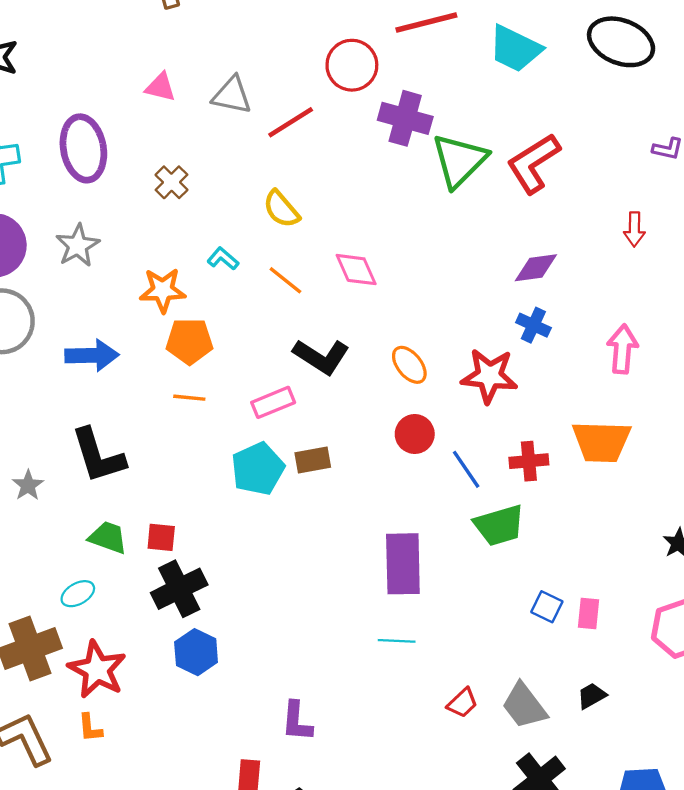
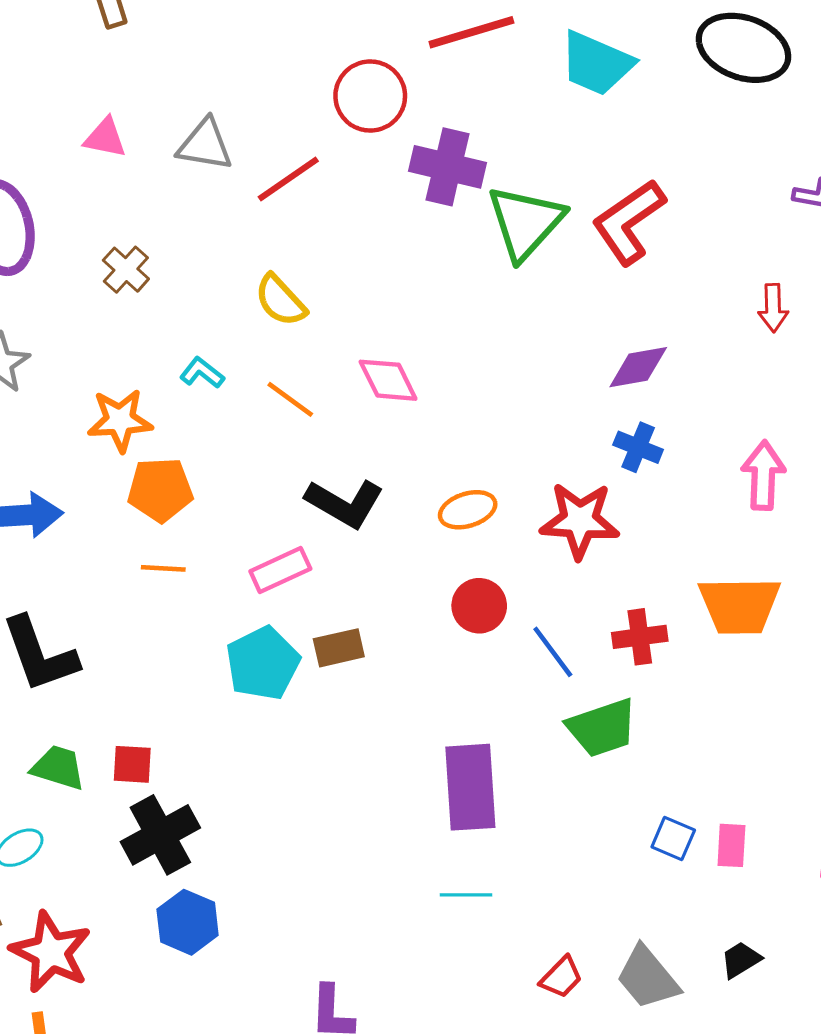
orange ellipse: (409, 365) -> (468, 510), turned -66

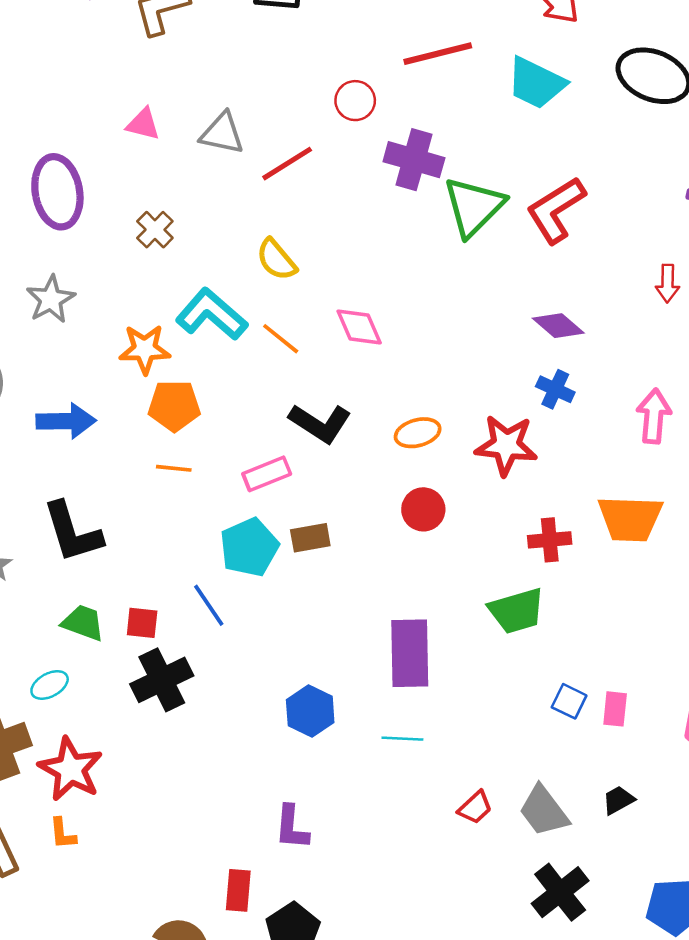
red circle: (370, 96) -> (355, 101), size x0.7
purple diamond: (638, 367) -> (558, 326), turned 48
cyan L-shape: (202, 373) -> (212, 314), size x2.0
blue line: (553, 652) -> (209, 605), moved
blue hexagon: (188, 922) -> (310, 711), moved

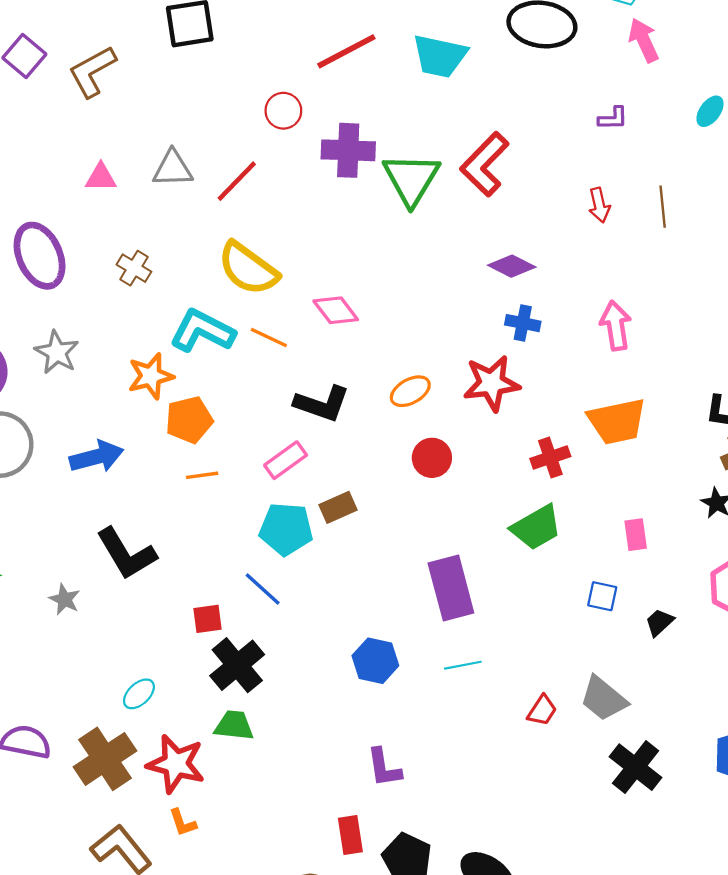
yellow semicircle: (276, 260) -> (248, 269), size x1.5
cyan pentagon: (249, 547) -> (286, 529), turned -30
green trapezoid: (83, 623) -> (234, 725), moved
pink rectangle: (615, 709) -> (636, 535), moved
black trapezoid: (618, 800) -> (659, 622), moved

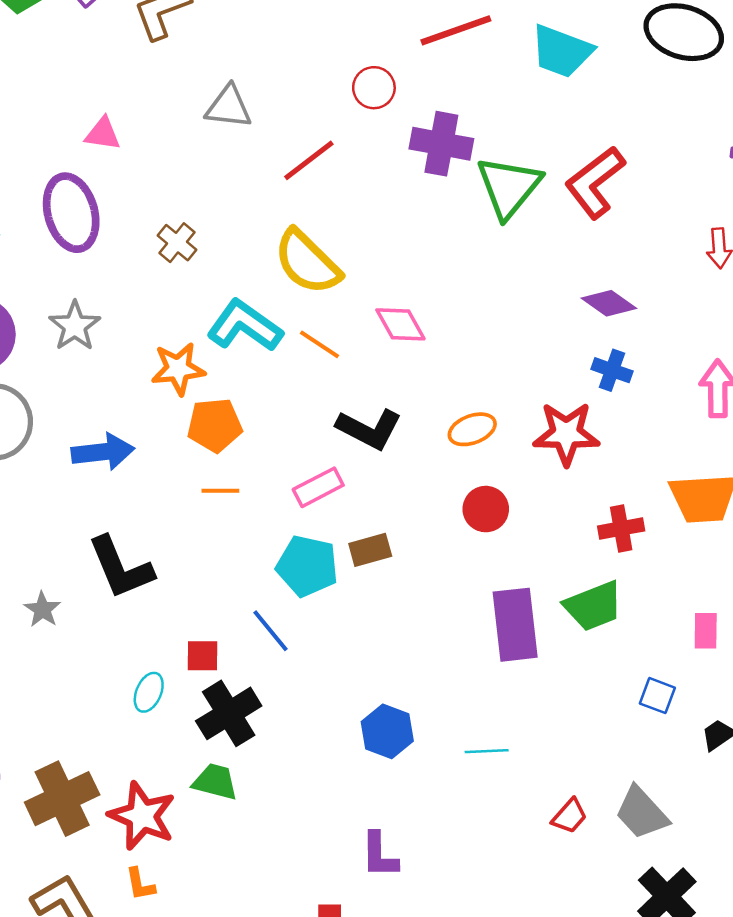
gray triangle: (173, 168) -> (229, 107), moved
pink triangle: (101, 177) -> (103, 134), moved
purple rectangle: (451, 588) -> (515, 625), moved
cyan ellipse: (139, 694) -> (149, 692), moved, turned -32

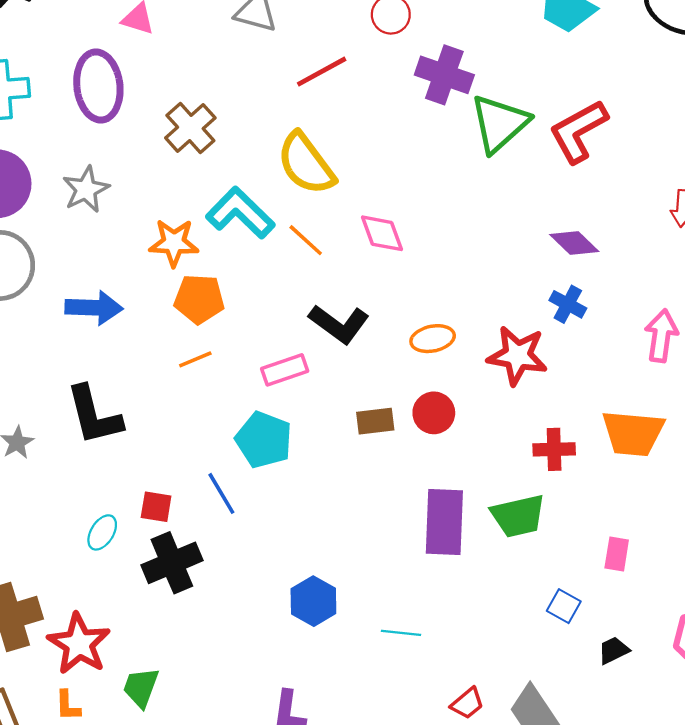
brown cross: (177, 243) -> (190, 128), size x1.4
orange line: (220, 491) -> (195, 359), turned -32
brown rectangle: (370, 550) -> (375, 421), moved
green trapezoid: (215, 782) -> (141, 687), moved, turned -93

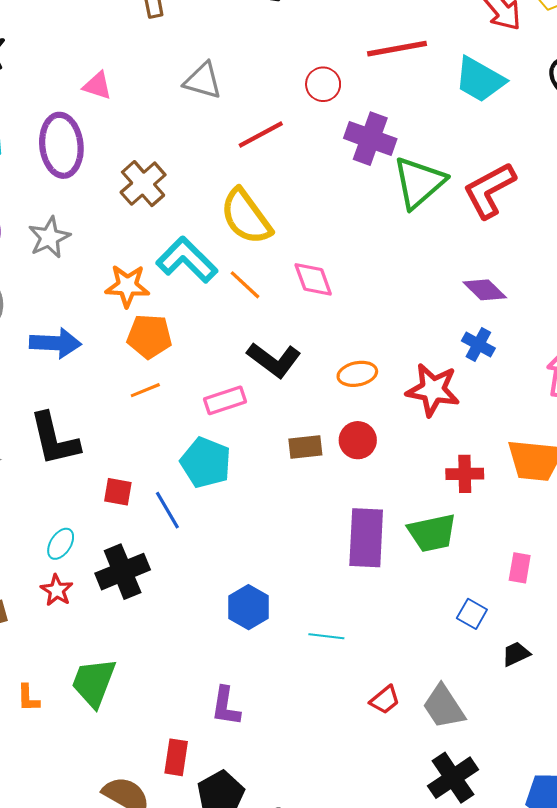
red square: (156, 507) -> (118, 492), moved
red star: (79, 644) -> (57, 590), moved, size x0.6
green trapezoid: (141, 687) -> (94, 683), size x1.4

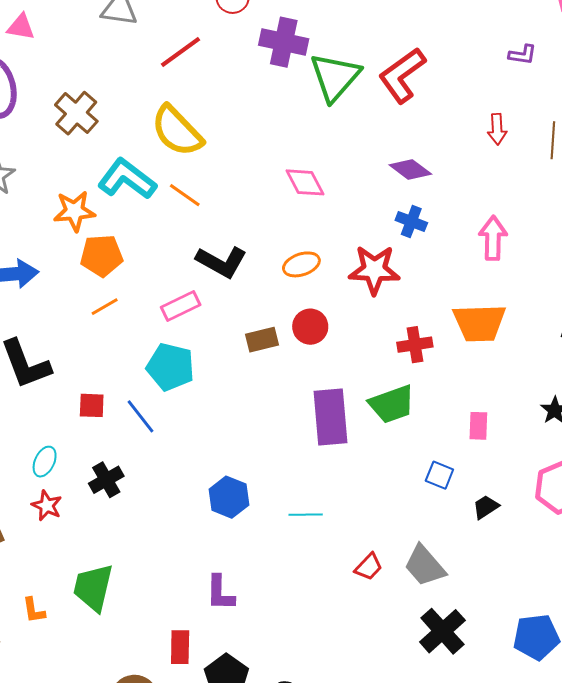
pink diamond: (313, 279) -> (305, 182), moved
black cross: (123, 572) -> (106, 480), size x0.7

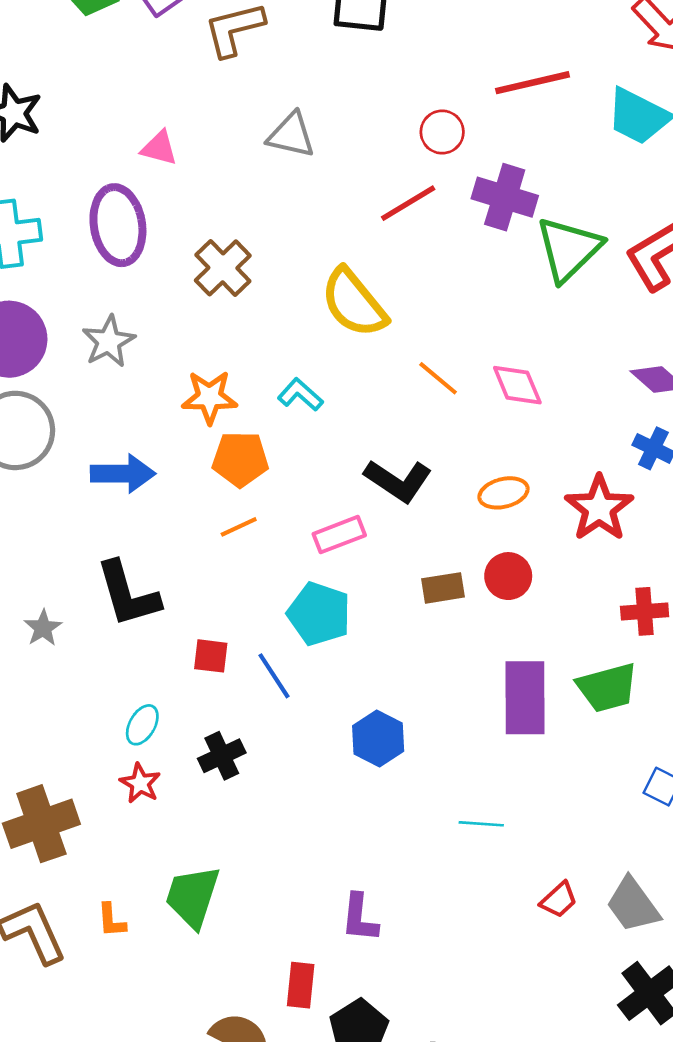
red line: (180, 52) -> (408, 203), moved
cyan L-shape: (127, 179) -> (300, 395), moved, size x0.6
orange line: (185, 195) -> (438, 378), moved
red star: (374, 270) -> (599, 508), turned 30
blue hexagon: (229, 497) -> (378, 739), moved

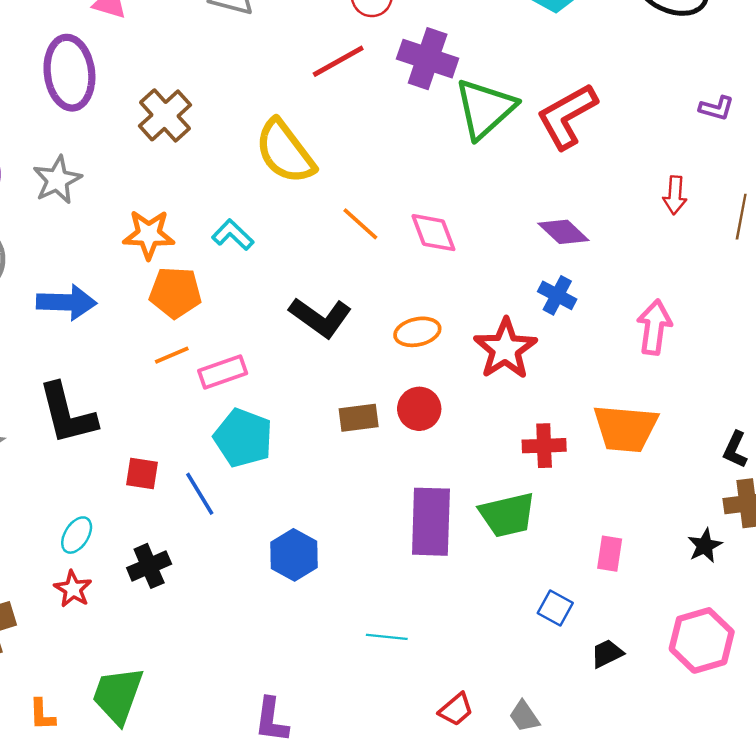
pink rectangle: (339, 535) -> (223, 372), moved
gray trapezoid: (633, 905) -> (524, 716), size x0.6

